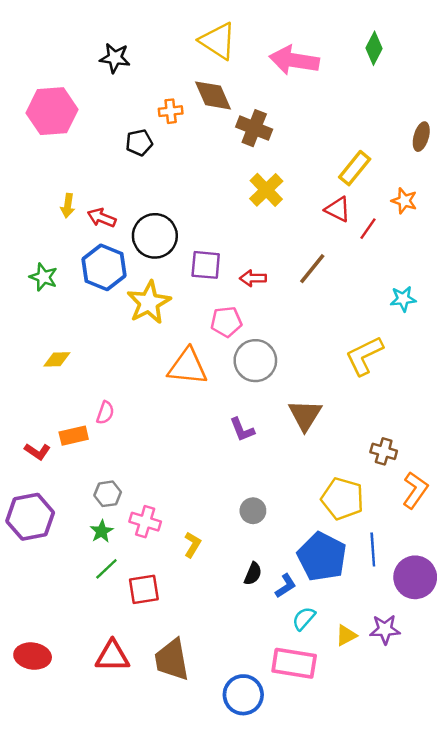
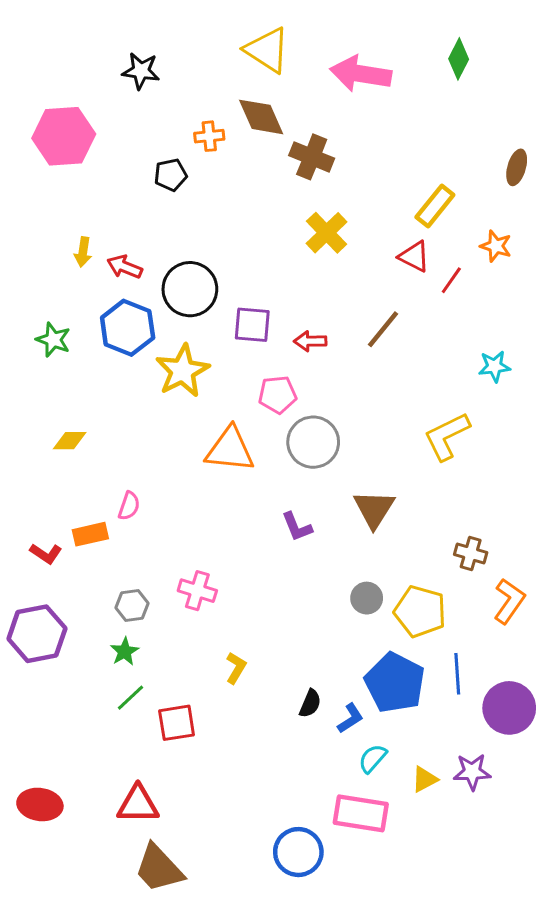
gray circle: (253, 511) -> (367, 598), moved
pink cross: (145, 522) -> (197, 591), moved
brown trapezoid: (172, 660) -> (159, 868), moved, turned -33

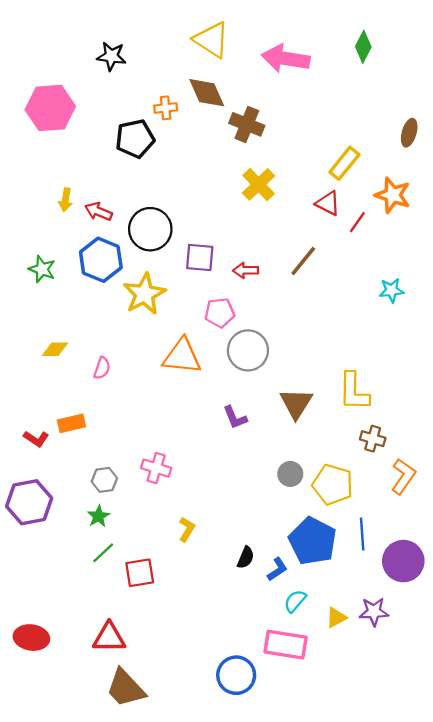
black pentagon: (171, 175) -> (135, 139), size x1.5
orange star: (496, 246) -> (393, 195), size x1.4
yellow L-shape: (447, 436) -> (354, 392), moved, turned -63
pink semicircle: (129, 506) -> (102, 368), moved

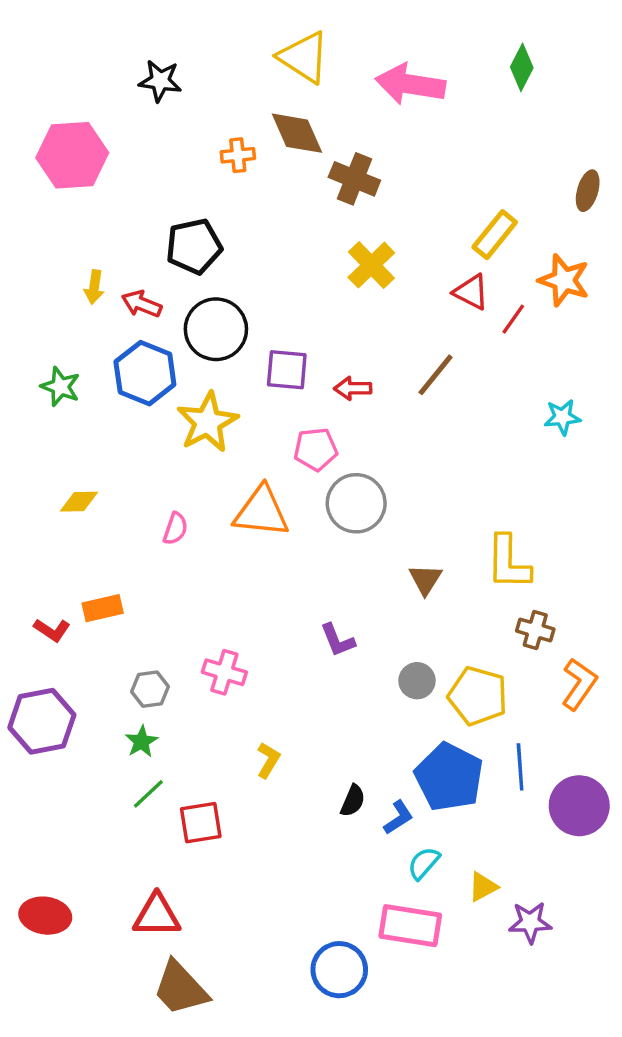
black pentagon: (135, 139) -> (194, 246), moved
pink semicircle: (102, 368) -> (175, 529), moved
brown triangle: (296, 403) -> (425, 579), size x0.7
purple L-shape: (235, 417) -> (338, 640), moved
purple star: (374, 612) -> (530, 922), moved

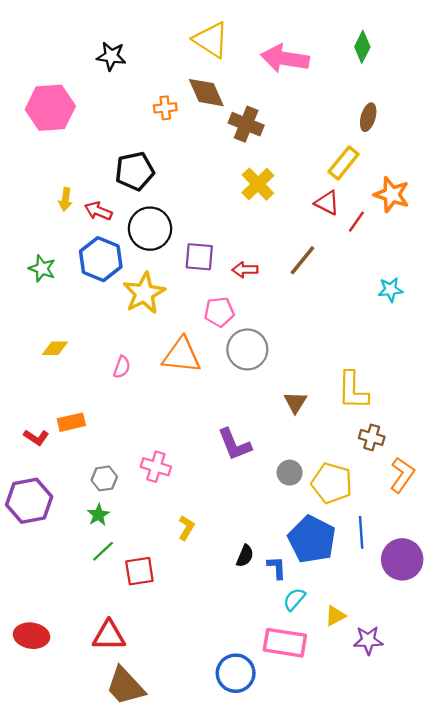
brown ellipse: (588, 191) -> (368, 117), moved
purple L-shape: (338, 640) -> (234, 444), size x1.4
blue L-shape: (398, 818) -> (277, 568), turned -60

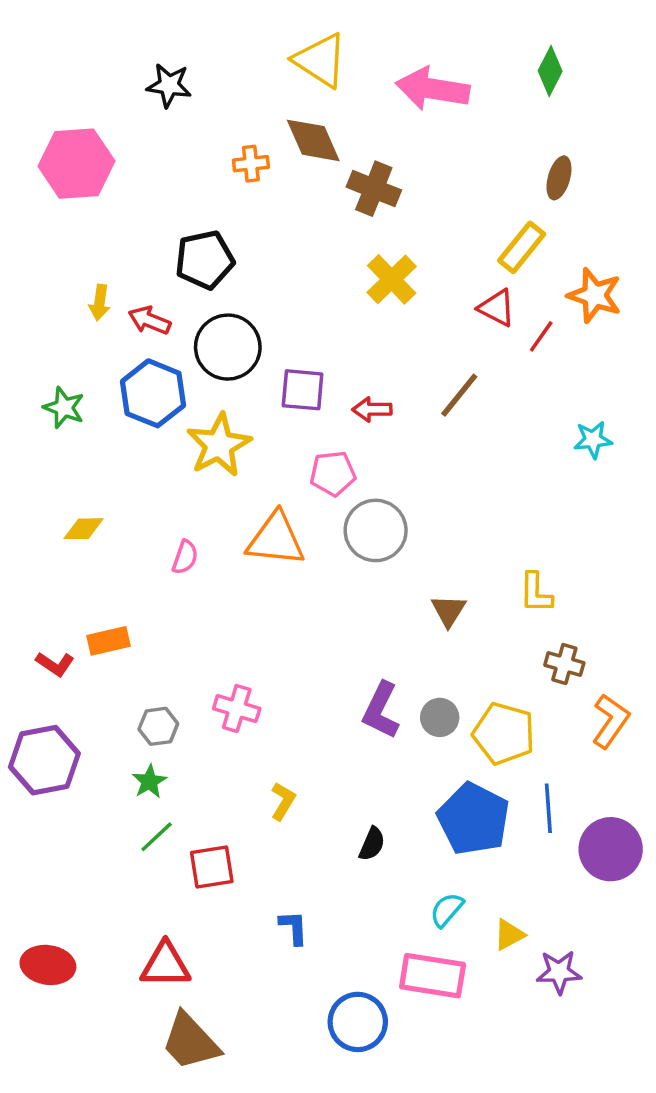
yellow L-shape: (353, 390) -> (536, 593), size x0.7
purple L-shape: (234, 444) -> (381, 710), moved, turned 48
blue L-shape: (277, 568) -> (294, 928), moved

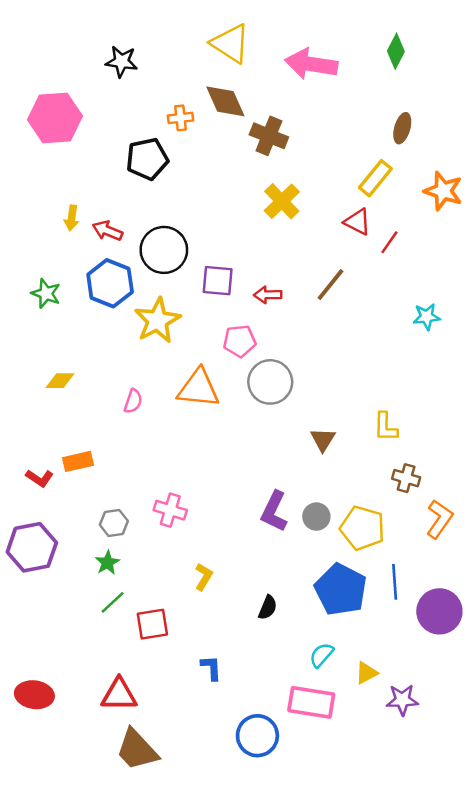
black pentagon: (205, 260) -> (147, 159), moved
orange star: (595, 295) -> (443, 191), moved

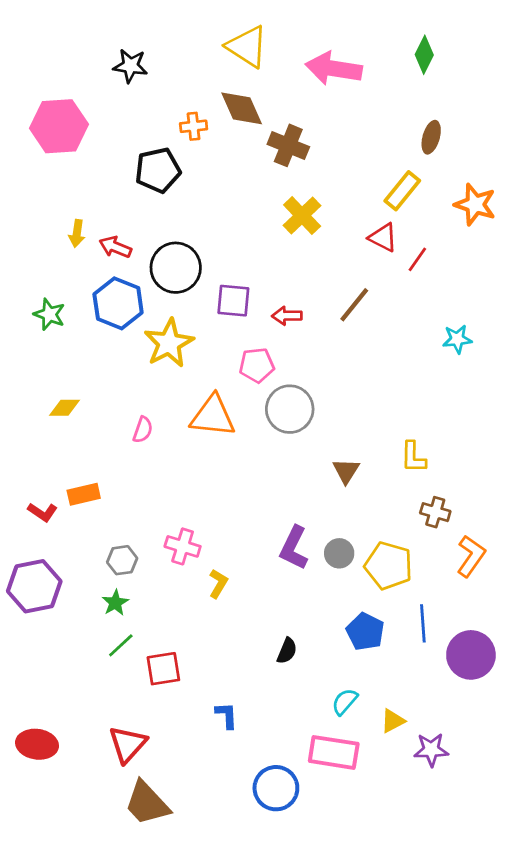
yellow L-shape: (204, 577) -> (218, 584), moved
blue pentagon: (341, 590) -> (365, 632), size x0.7
red triangle: (119, 695) -> (128, 744), turned -48

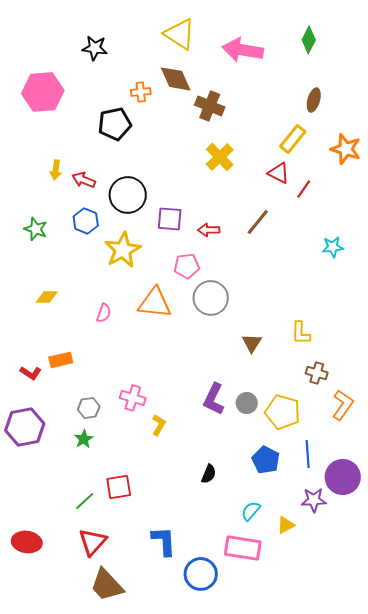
blue hexagon: (118, 303) -> (86, 221), size x0.7
green line: (121, 645) -> (85, 501), moved
blue L-shape: (227, 715) -> (164, 541), moved, size x1.5
purple star: (431, 750) -> (314, 500), moved

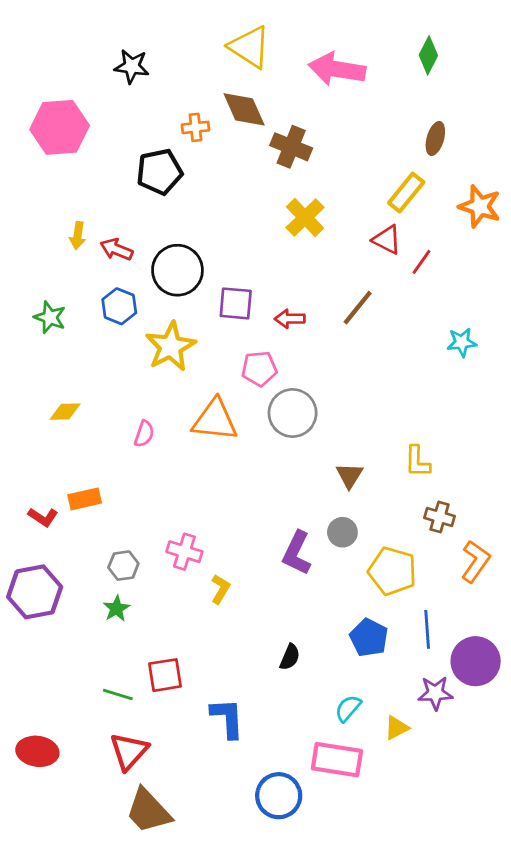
gray circle: (247, 403) -> (342, 532), moved
green line: (85, 501) -> (118, 694), turned 60
blue L-shape: (164, 541) -> (227, 718), moved

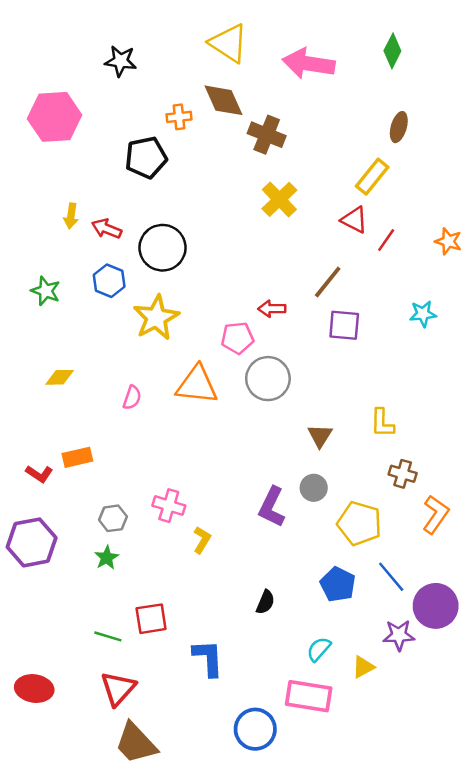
orange star: (480, 206) -> (448, 241), moved, size x0.7
purple square: (236, 303) -> (344, 325), moved
red arrow: (290, 319) -> (272, 309), moved
blue line: (427, 629) -> (391, 577), turned -36

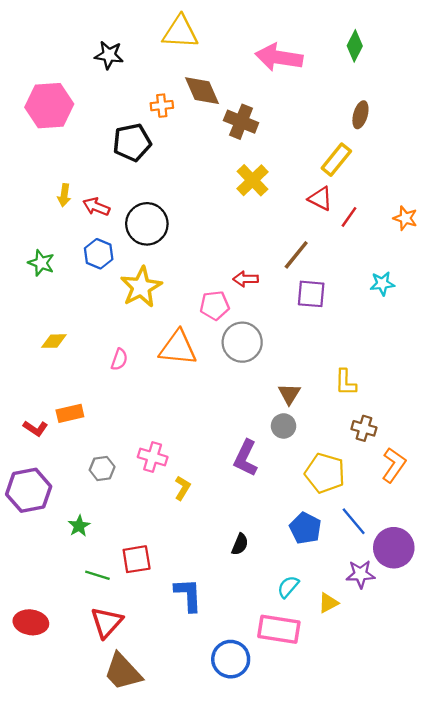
yellow triangle: (229, 43) -> (180, 32), moved, turned -30
gray circle: (314, 488) -> (284, 426), moved
green star: (107, 558) -> (79, 526), moved

